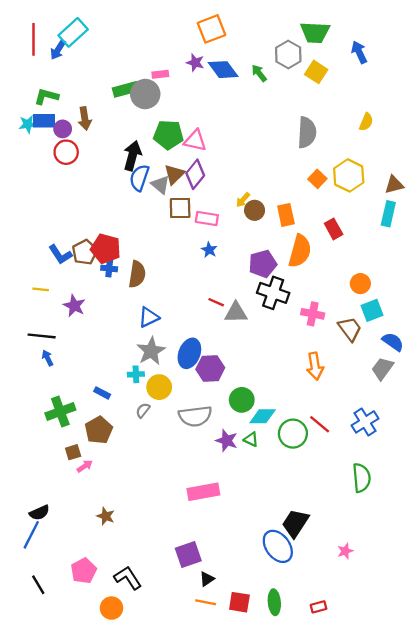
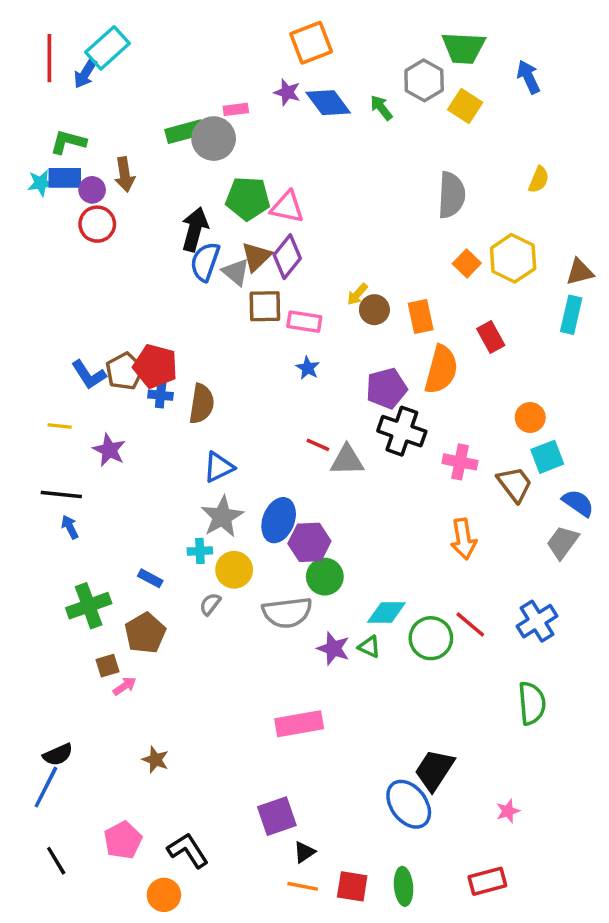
green circle: (242, 400) -> (325, 577), moved
red rectangle: (318, 607) -> (487, 881), moved, size x1.5

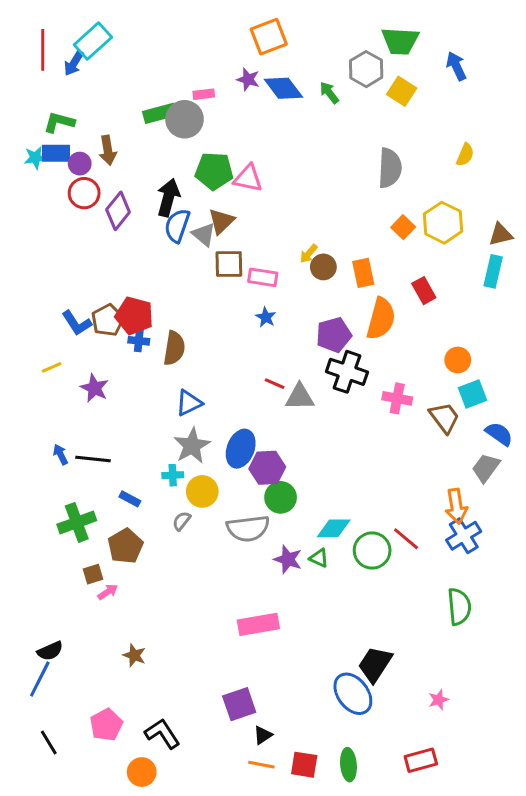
purple diamond: (287, 257) -> (118, 211), moved
yellow line: (60, 426) -> (52, 367), turned -30
black line: (61, 494) -> (93, 459), moved
orange arrow: (463, 539) -> (456, 506), moved

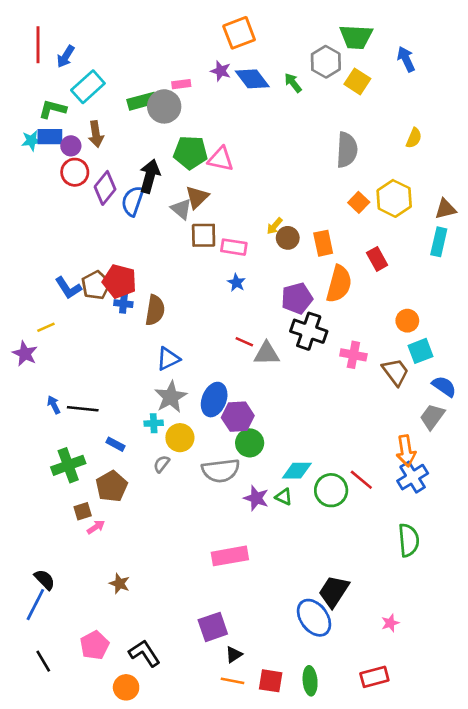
cyan rectangle: (93, 41) -> (88, 87), moved
blue semicircle: (177, 226) -> (133, 201), moved
purple star: (94, 388) -> (25, 354), moved
black semicircle: (50, 651) -> (45, 580), turned -110

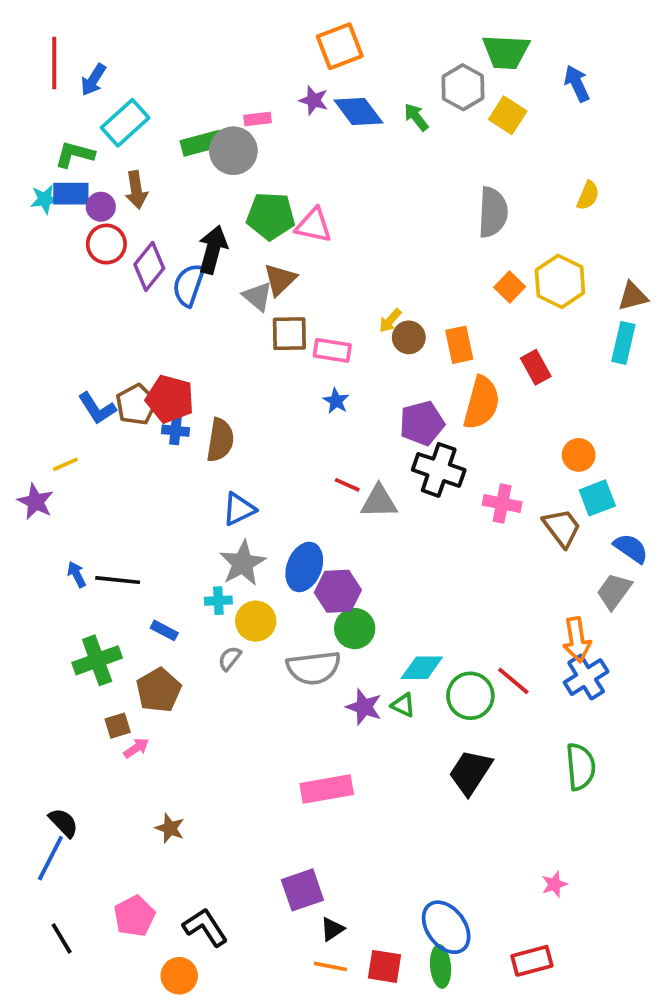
black trapezoid: (334, 591) -> (470, 772), moved
blue ellipse: (314, 618) -> (446, 927), moved

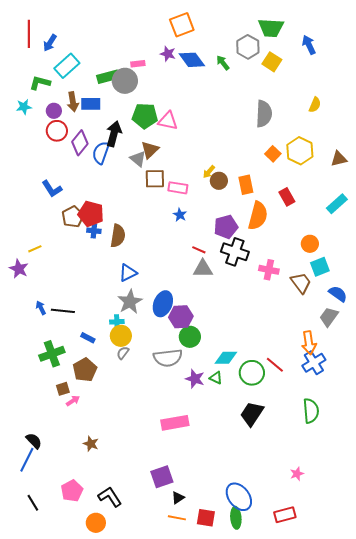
blue rectangle: (71, 194) -> (91, 104), moved
cyan rectangle: (623, 343) -> (337, 204), moved, turned 35
blue L-shape: (97, 408) -> (52, 189), moved
red line: (347, 485) -> (199, 250), moved
yellow circle: (256, 621) -> (121, 336), moved

